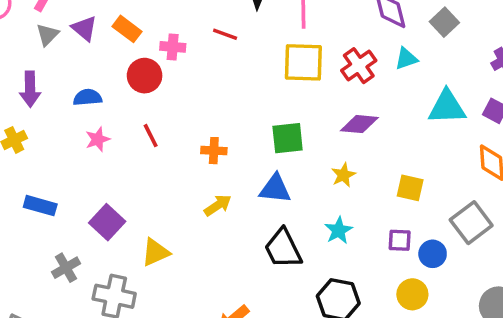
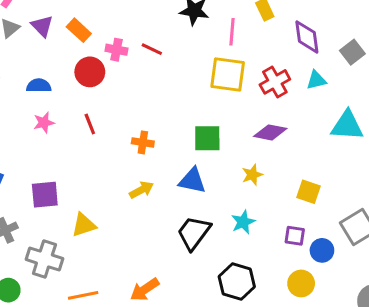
red line: (225, 34) -> (152, 49), moved
purple square: (107, 222) -> (45, 195), turned 36
black trapezoid: (283, 249) -> (194, 233), turned 57

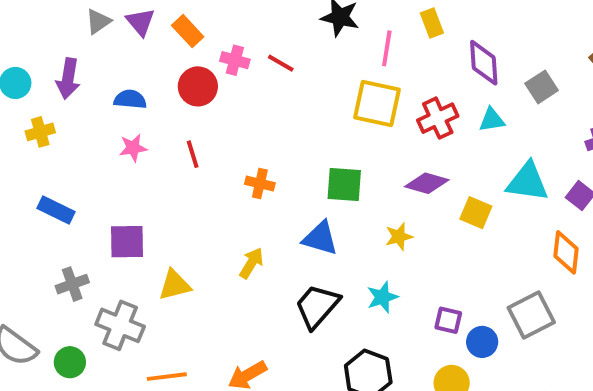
yellow arrow: (141, 190) -> (251, 263), moved, turned -35
yellow square: (308, 192) -> (476, 213), moved

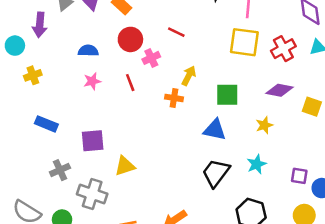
pink cross: (235, 60) -> (151, 58), moved, turned -36
red line: (281, 63) -> (176, 32), moved
purple arrow: (68, 79) -> (40, 25), moved
yellow arrow: (251, 263) -> (189, 76), moved

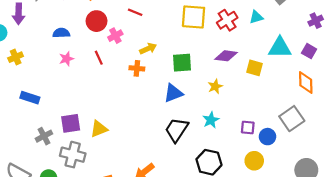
yellow arrow: (189, 76) -> (148, 49), turned 42
blue triangle: (215, 130) -> (173, 93), turned -30
purple square: (93, 141) -> (71, 123), moved

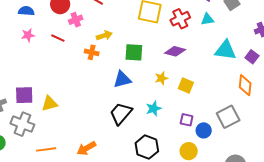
red line: (99, 58) -> (58, 38), turned -48
yellow square: (255, 68) -> (186, 86), moved

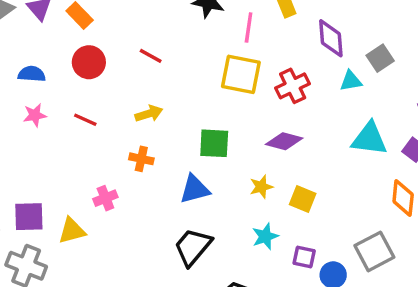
cyan triangle: (207, 19) -> (351, 81), moved
pink cross: (76, 20) -> (105, 198), moved
yellow arrow: (104, 35) -> (149, 114), moved
orange cross: (92, 52) -> (141, 159), moved
cyan star: (154, 109) -> (265, 236), moved

